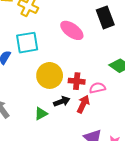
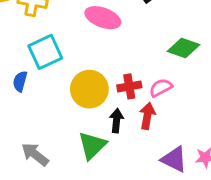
black arrow: (62, 101) -> (116, 121), turned -49
green triangle: (41, 114) -> (92, 145), size x1.5

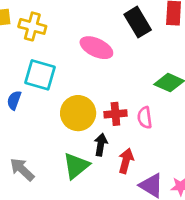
cyan square: (45, 52) -> (40, 75), turned 36
pink semicircle: (161, 88) -> (145, 118), turned -75
red arrow: (147, 116) -> (126, 161), moved

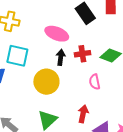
red cross: (115, 114) -> (82, 54), moved
black arrow: (101, 145) -> (61, 57), moved

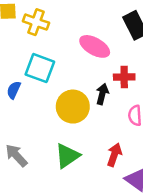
black arrow: (61, 57) -> (102, 94), moved

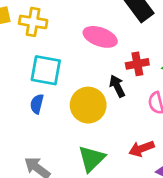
blue semicircle: (14, 90) -> (37, 104), moved
black arrow: (102, 94) -> (117, 86), turned -30
red arrow: (114, 155) -> (141, 149), turned -120

